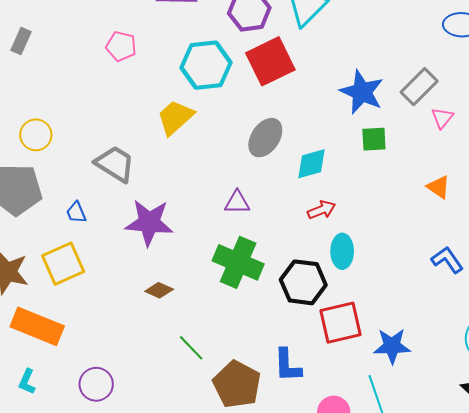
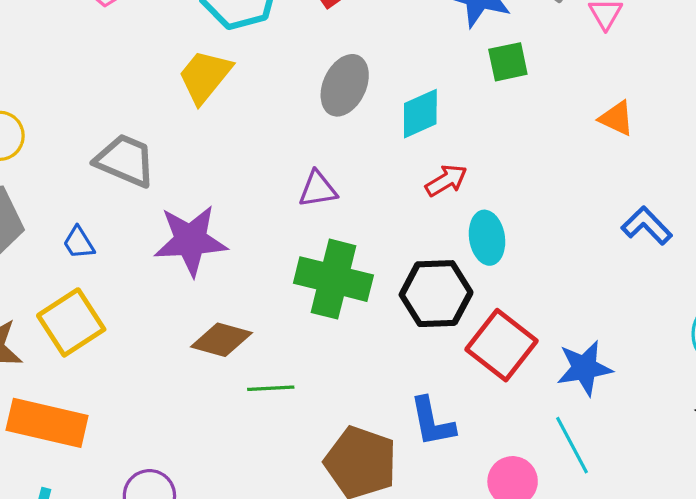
brown diamond: (159, 290) -> (221, 340), size x1.4
red square: (340, 323) -> (501, 345), turned -30
green line: (191, 348) -> (271, 388), moved, turned -40

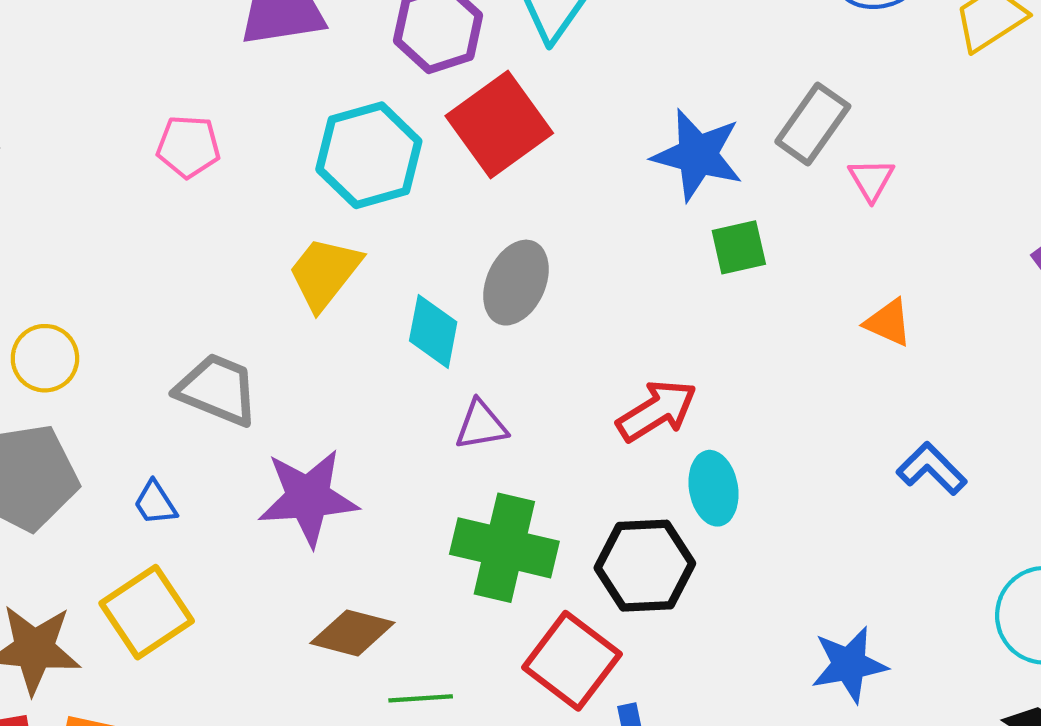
cyan diamond: (420, 114) -> (433, 331), moved, turned -54
red arrow: (446, 180) -> (657, 411), size x1.4
red square: (501, 345) -> (572, 661), moved

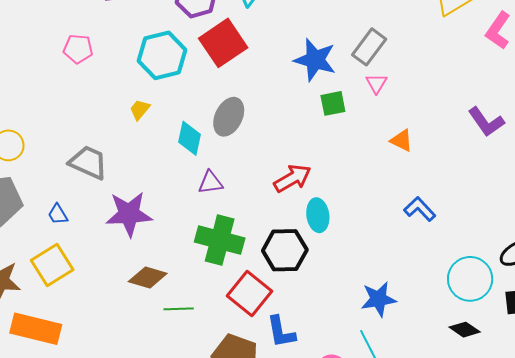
pink triangle: (871, 180) -> (376, 83), moved
yellow trapezoid: (325, 273) -> (140, 110), size x0.6

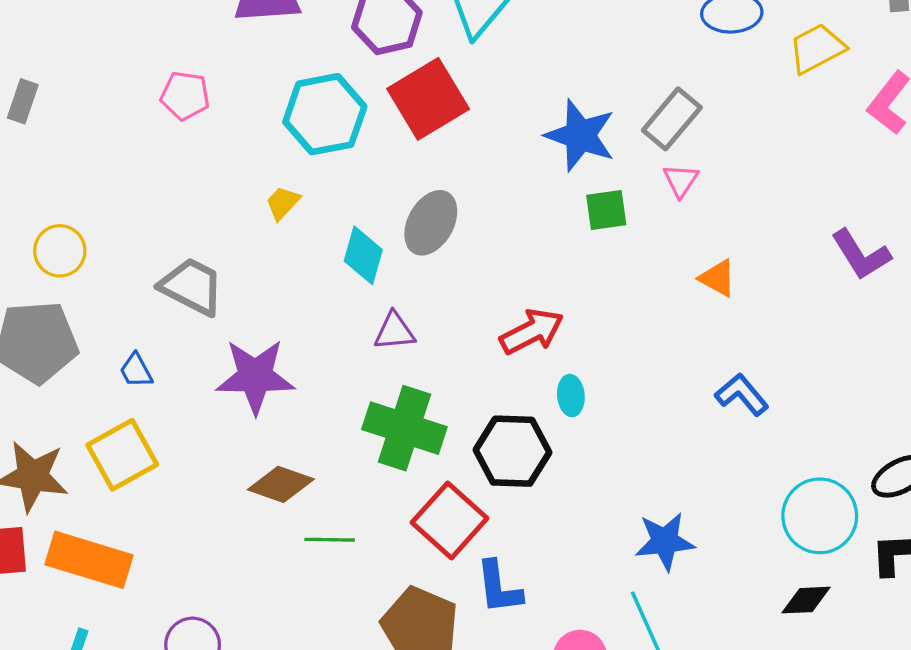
cyan ellipse: (318, 215) -> (571, 396), size x0.7
black diamond: (465, 330) -> (806, 600), turned -40

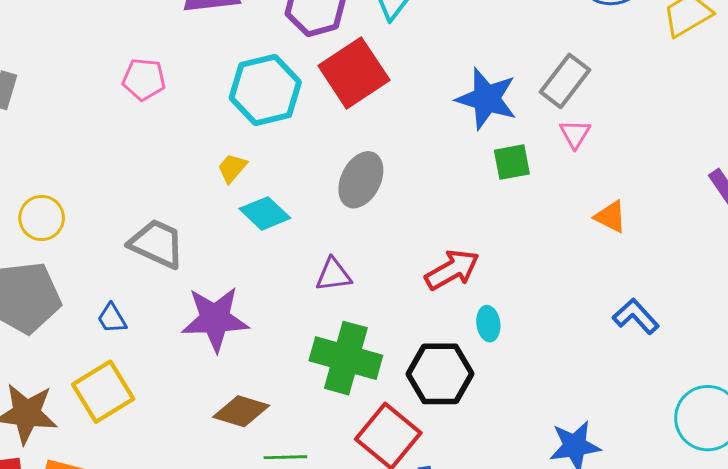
cyan diamond: (363, 255) -> (265, 213), moved, turned -60

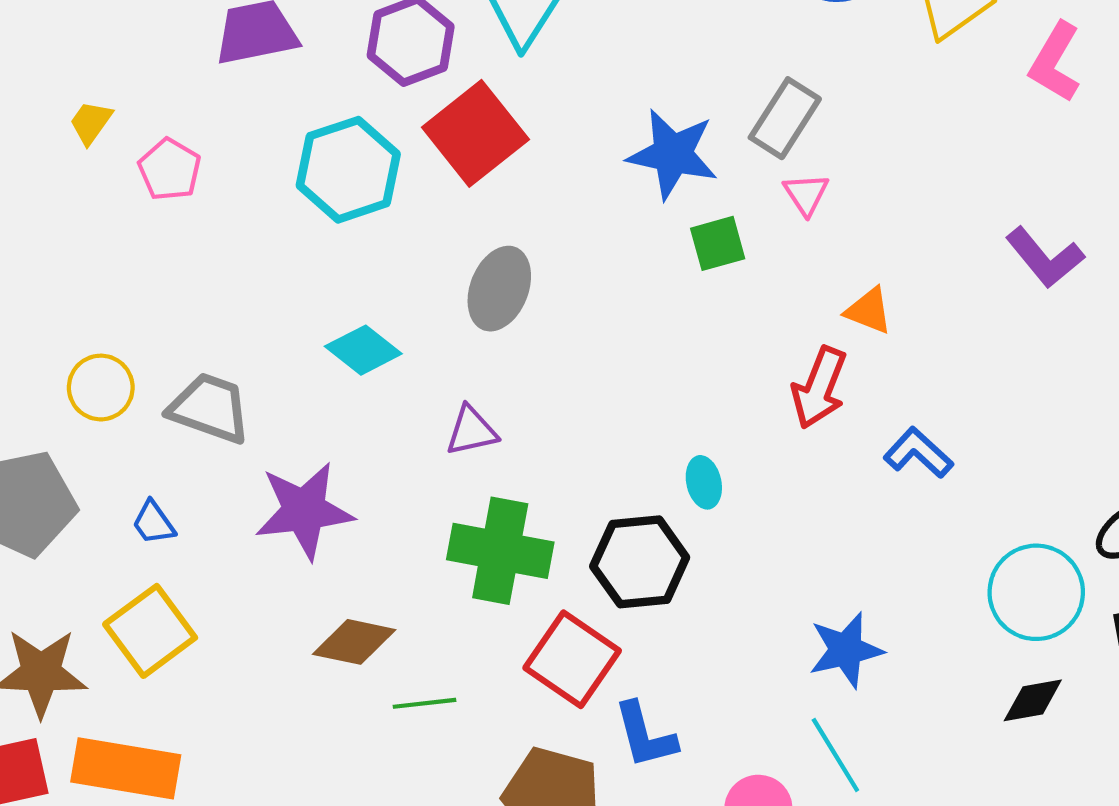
pink pentagon: (144, 79) -> (170, 169), turned 30
yellow trapezoid: (232, 168) -> (91, 122), moved
yellow circle: (42, 218) -> (101, 388), moved
red arrow: (452, 270) -> (819, 388), moved, turned 146

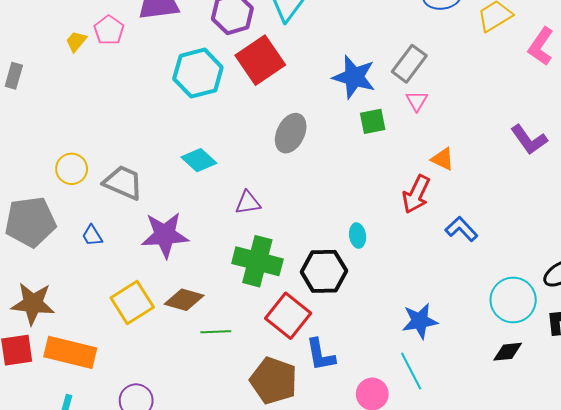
pink pentagon: (170, 169) -> (109, 30), moved
gray ellipse: (499, 289) -> (291, 133), moved
yellow square: (150, 631) -> (132, 303), moved

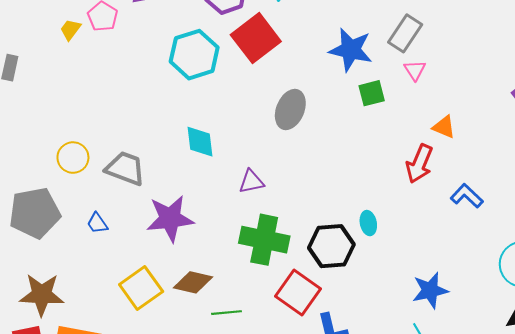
cyan diamond: (199, 160) -> (200, 142), turned 44
cyan ellipse: (358, 236) -> (368, 223), moved

